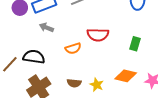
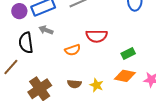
green rectangle: (135, 44) -> (128, 54), moved, turned 48
black semicircle: (34, 57) -> (26, 43), moved, turned -105

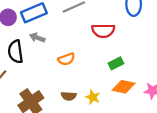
red semicircle: (97, 36) -> (103, 31), moved
green rectangle: (128, 54) -> (116, 63), moved

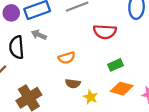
brown semicircle: (69, 96) -> (73, 84), moved

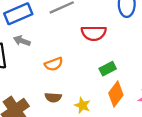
brown semicircle: (73, 84) -> (53, 97), moved
orange diamond: (122, 89) -> (116, 94), turned -65

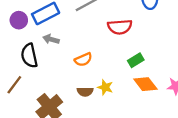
orange diamond: (116, 94) -> (145, 84), turned -70
yellow star: (82, 105) -> (105, 87), moved

